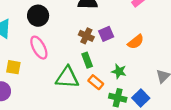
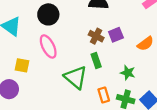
green triangle: (67, 78) -> (76, 77), turned 35
orange rectangle: (96, 82) -> (104, 95), moved, turned 32

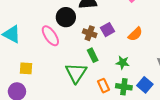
black circle: (48, 14) -> (66, 17), moved
pink ellipse: (48, 46) -> (50, 36), moved
green triangle: (76, 77) -> (76, 73), turned 30

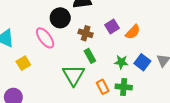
purple square: (107, 30) -> (112, 26), moved
yellow square: (26, 68) -> (23, 63), moved, turned -32
blue square: (145, 85) -> (142, 62), moved

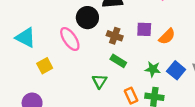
purple square: (112, 26) -> (144, 29), turned 32
green rectangle: (90, 56) -> (118, 61), turned -32
green triangle: (74, 75) -> (99, 81), size x0.6

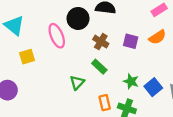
orange semicircle: (167, 36) -> (157, 37), moved

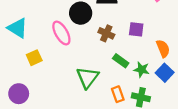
orange semicircle: (157, 37) -> (163, 49), moved, turned -72
green rectangle: (99, 67) -> (121, 61), moved
green triangle: (77, 83) -> (88, 77), size x1.5

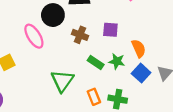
green star: (142, 70) -> (117, 61), moved

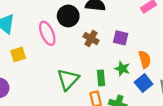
green rectangle: (96, 62) -> (101, 78), moved, turned 42

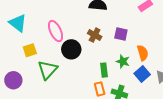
black circle: (68, 16) -> (71, 49), moved
green triangle: (68, 79) -> (47, 70), moved

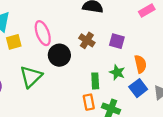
yellow square: (30, 50) -> (14, 42), moved

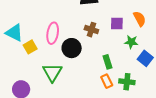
pink ellipse: (43, 33) -> (53, 33), turned 45
orange semicircle: (140, 64) -> (140, 19), moved
green star: (117, 72) -> (131, 42), moved

